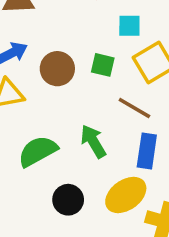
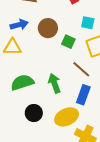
brown circle: (57, 69) -> (48, 28), moved

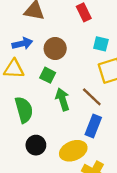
green square: (68, 42) -> (48, 75), moved
green semicircle: (22, 82) -> (24, 110), turned 90
green arrow: (54, 83) -> (63, 99), moved

